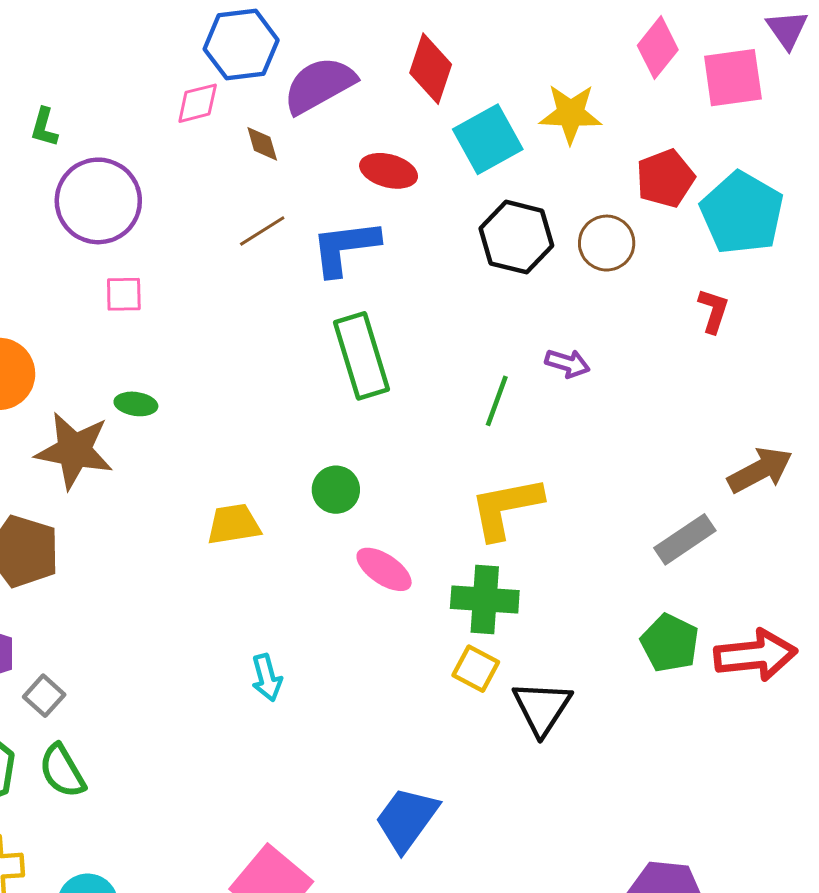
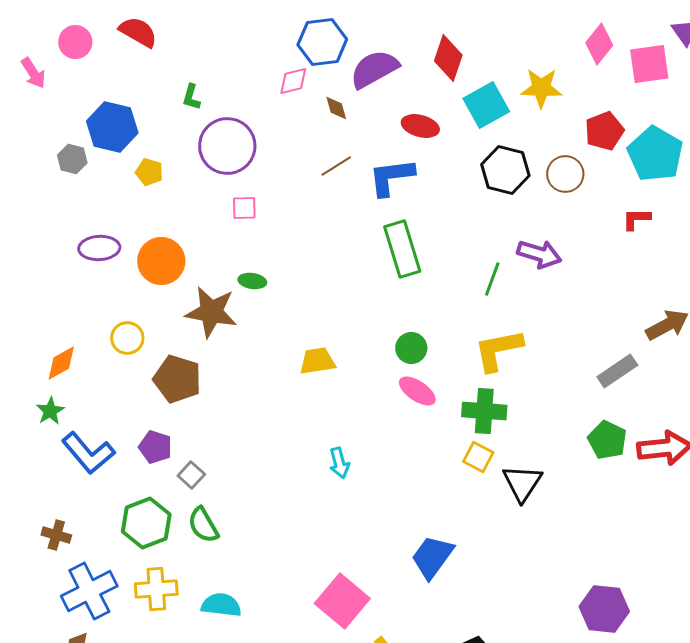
red L-shape: (713, 311) -> (636, 219), turned -108
purple arrow: (568, 363) -> (539, 254), size x1.5
green circle: (336, 490) -> (411, 348), moved

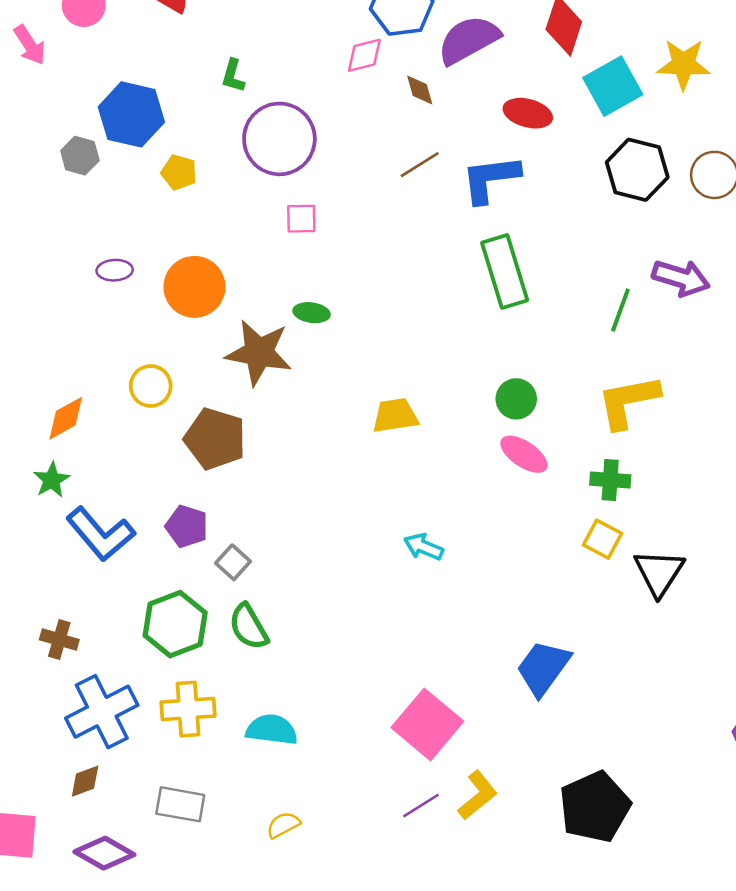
purple ellipse: (99, 248) -> (115, 270), size x0.7
green cross: (484, 411) -> (610, 480), size x0.7
cyan arrow: (339, 463) -> (424, 547), turned 128

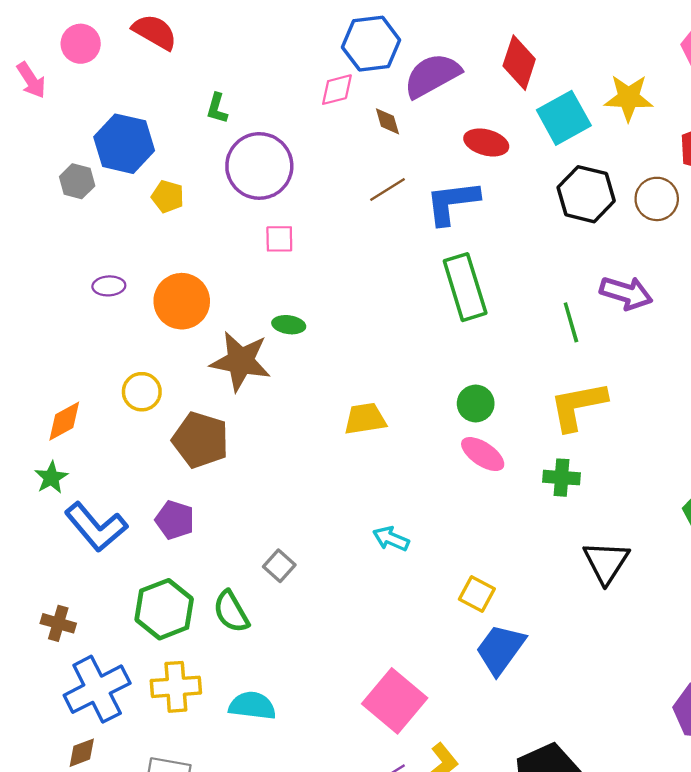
green line: (620, 310) -> (571, 322), turned -36
yellow square: (602, 539) -> (477, 594), moved
gray square: (233, 562) -> (279, 566), moved

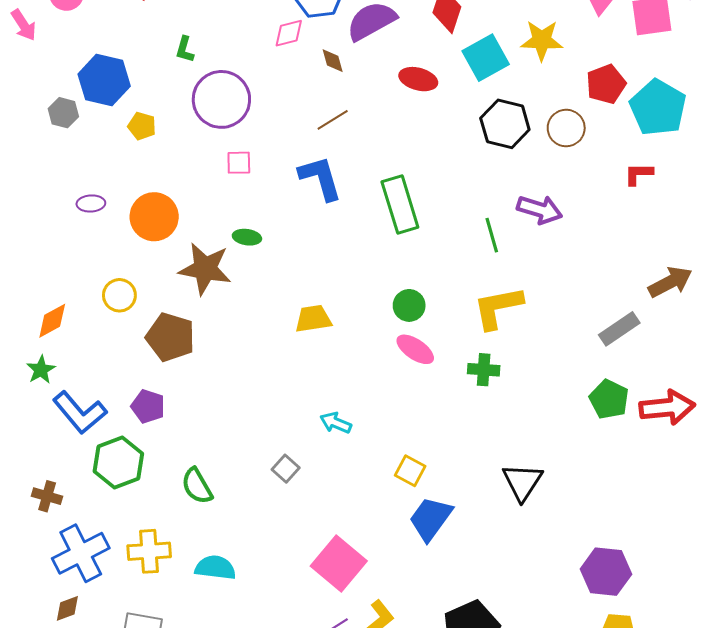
blue L-shape: (452, 202) -> (320, 178), moved, turned 81
black triangle: (606, 562) -> (522, 482), moved
gray square: (279, 566) -> (286, 469), moved
green hexagon: (164, 609) -> (118, 463), moved

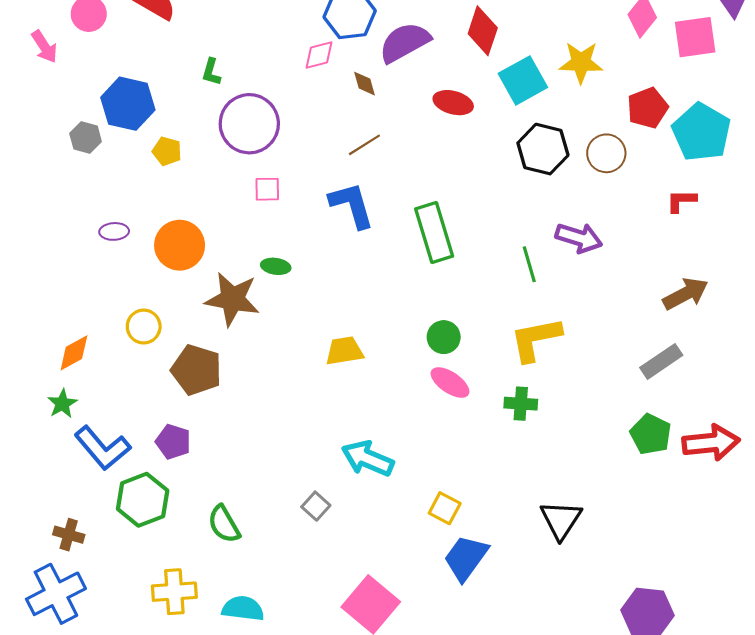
brown arrow: (670, 282) -> (686, 294), moved
cyan arrow: (336, 423) -> (368, 459), size x1.6
blue cross: (81, 553) -> (56, 594), moved

